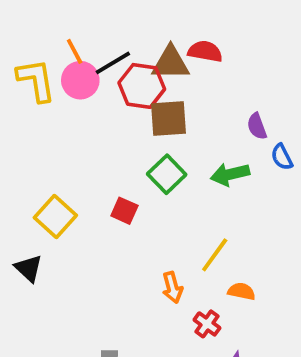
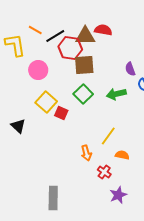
orange line: (75, 51) -> (35, 30), turned -32
pink circle: (80, 80) -> (38, 70), moved
yellow square: (55, 216) -> (46, 102), moved
black triangle: (28, 268) -> (18, 126), moved

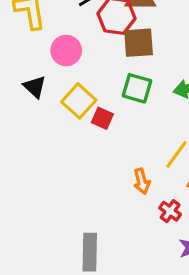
green square: (83, 94) -> (137, 88), turned -30
black triangle: (18, 126) -> (35, 87), moved

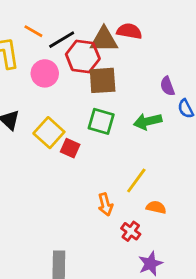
pink circle: (66, 51) -> (45, 73), moved

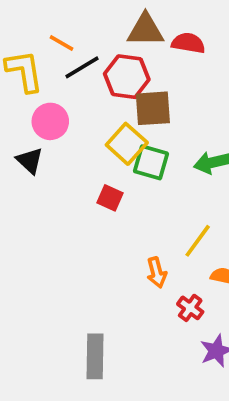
black line: (62, 40) -> (82, 67), moved
brown triangle: (104, 40) -> (145, 30), moved
pink circle: (45, 73) -> (50, 121), moved
yellow square: (49, 133) -> (127, 144), moved

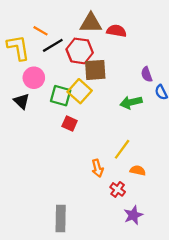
green square: (151, 162) -> (61, 96), moved

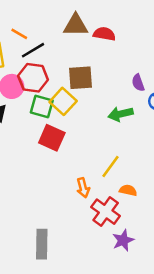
red hexagon: (80, 51) -> (33, 78), moved
red square: (70, 124) -> (52, 138), size x1.5
red cross: (118, 189) -> (106, 212), size x1.6

